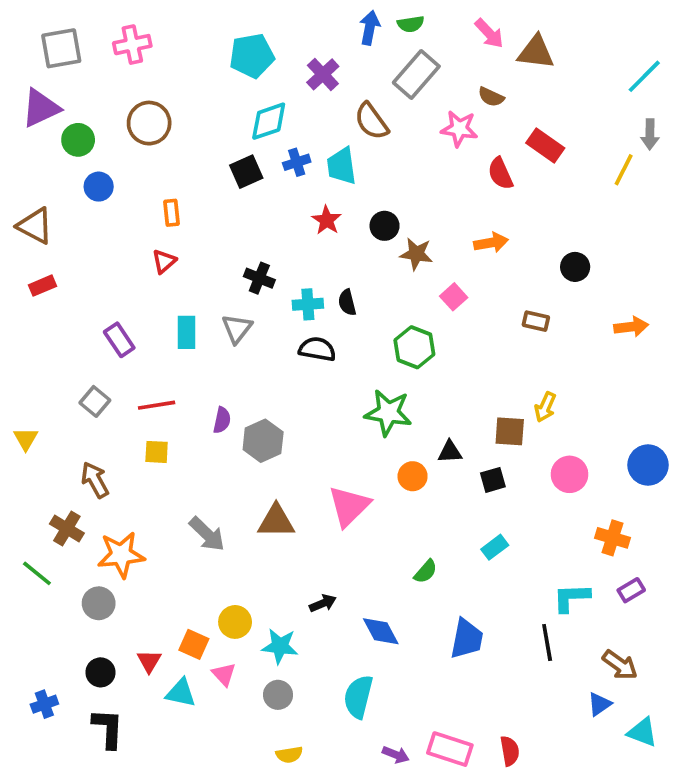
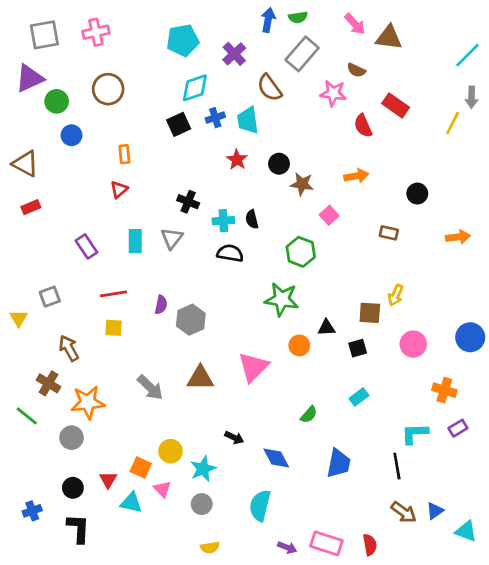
gray square: (95, 401) -> (50, 297), moved, turned 30
black arrow: (323, 603) -> (234, 438), turned 48
cyan star: (280, 646) -> (203, 469), turned -30
brown arrow: (620, 665) -> (404, 512), moved

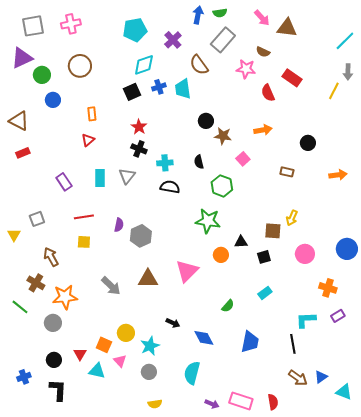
red star: (237, 160) -> (139, 127), moved
black semicircle: (252, 219) -> (199, 162), moved

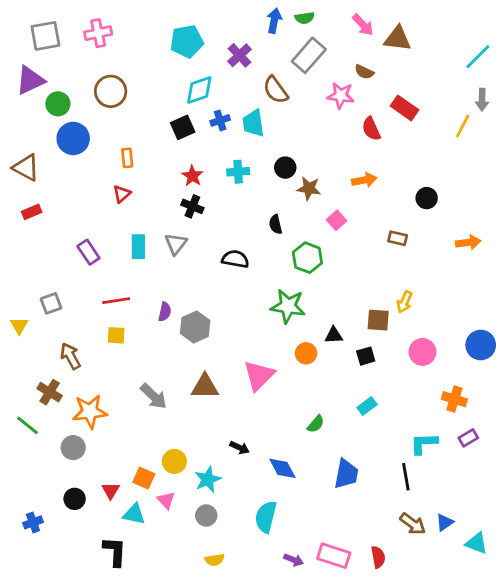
blue circle: (53, 100) -> (73, 138), size x1.5
cyan cross: (165, 163) -> (238, 172), moved
black L-shape: (58, 390) -> (115, 552), moved

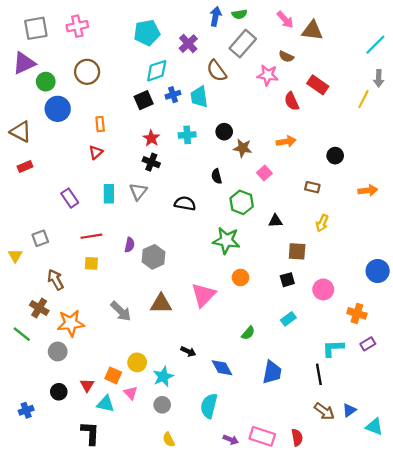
yellow arrow: (404, 302) -> (322, 223), moved
black triangle: (334, 335) -> (275, 221), moved
pink circle: (422, 352) -> (323, 289), moved
yellow semicircle: (215, 560) -> (169, 440), turned 72

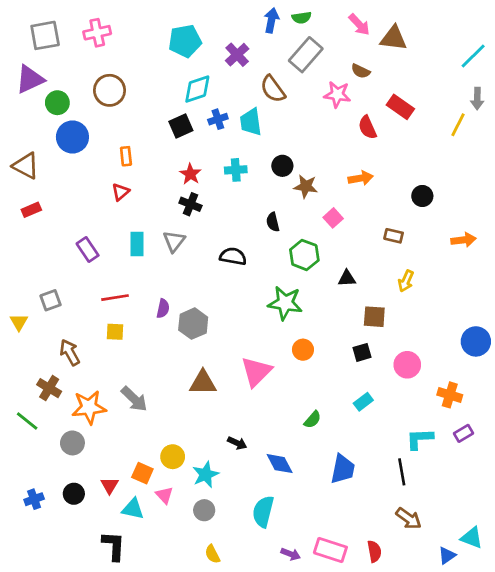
gray arrow: (121, 311) -> (134, 399), moved
blue cross: (26, 410) -> (34, 499), moved
blue triangle: (349, 410) -> (447, 555), moved

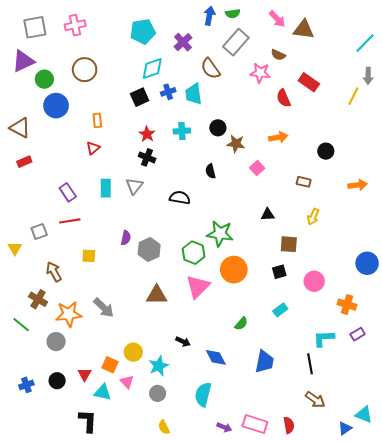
green hexagon: (304, 255) -> (194, 253), moved
red line: (115, 298) -> (70, 221), moved
orange circle: (303, 350) -> (234, 270), size x1.6

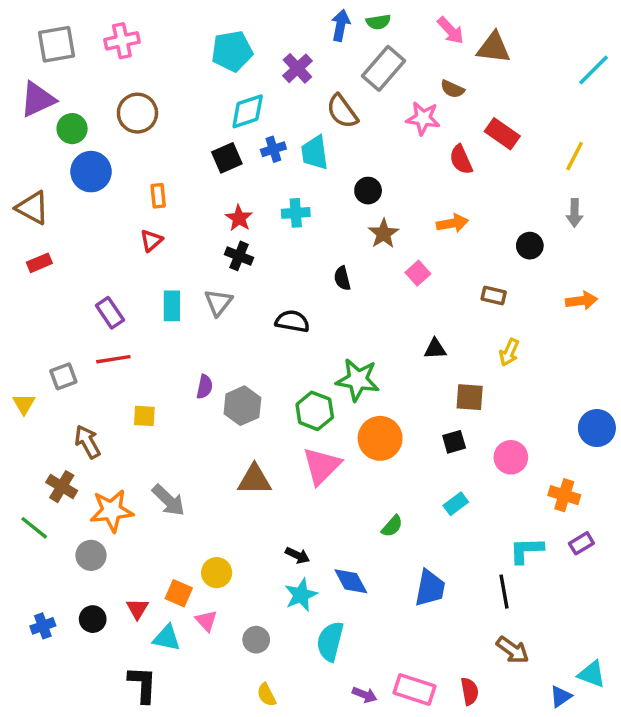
gray arrow: (368, 76) -> (575, 213), moved
black circle: (218, 128) -> (368, 191), moved
brown star: (236, 144) -> (384, 234), turned 30
cyan star: (159, 366) -> (301, 595), moved

